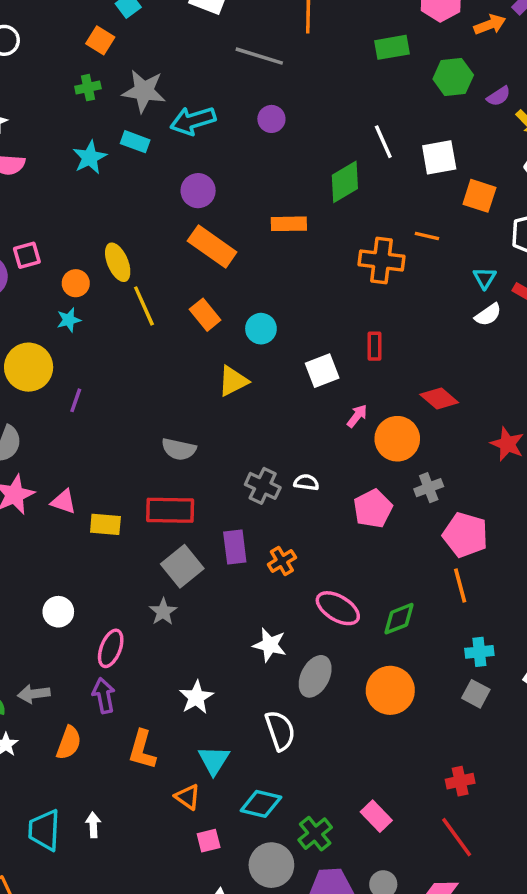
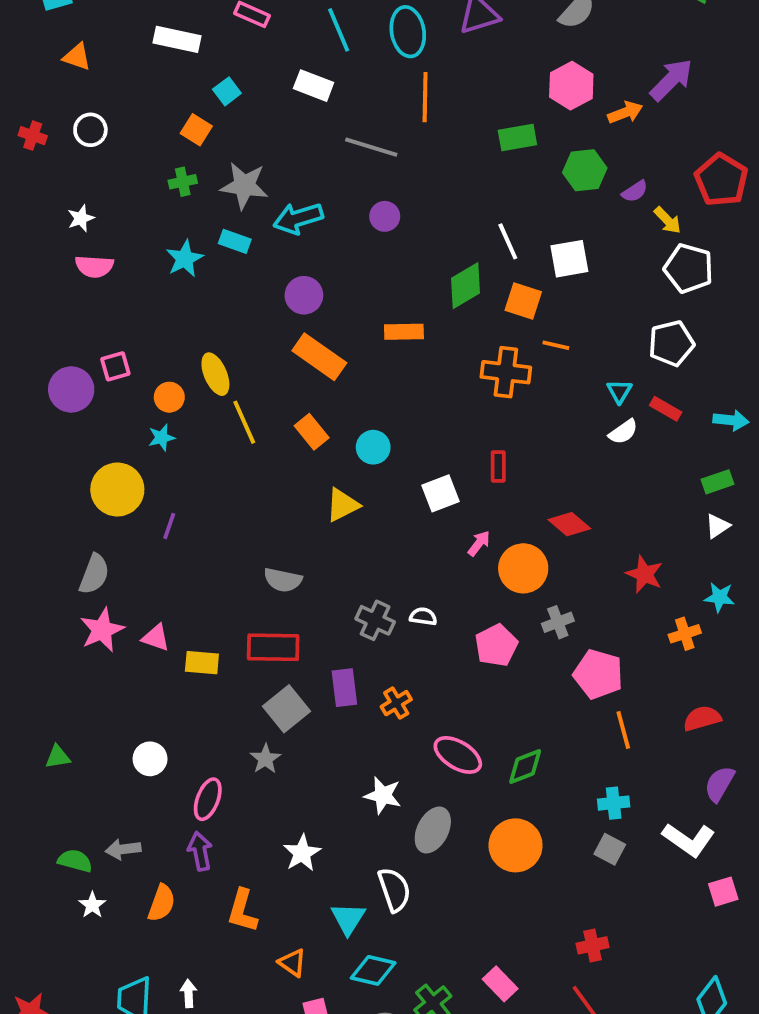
orange square: (479, 196) -> (523, 301), moved
orange line: (460, 585) -> (623, 730), moved
cyan triangle: (214, 760) -> (348, 918), moved

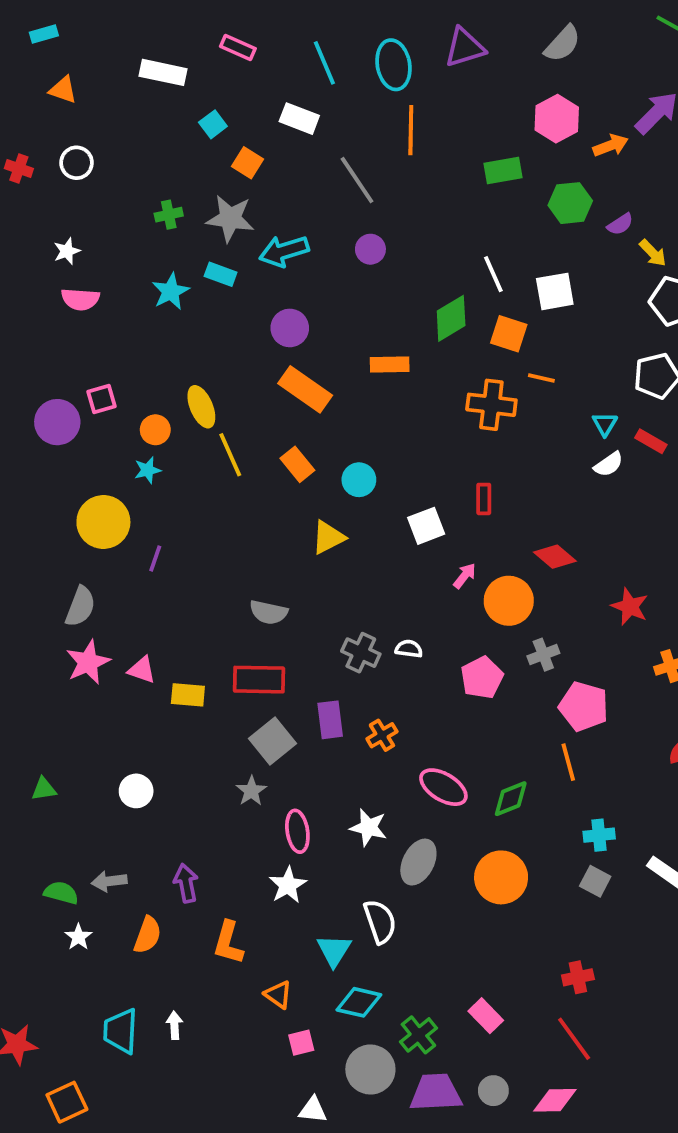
orange square: (196, 130) -> (247, 163), moved
gray line: (371, 147) -> (357, 180), turned 39
orange line: (623, 730) -> (568, 762), moved
pink ellipse: (208, 799) -> (297, 831), moved, turned -30

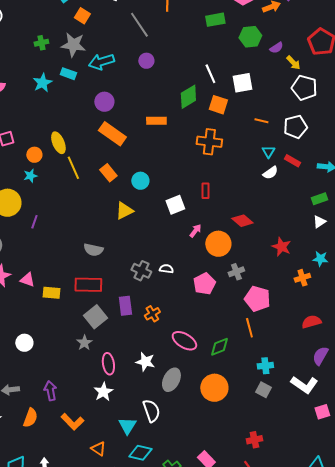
orange line: (541, 378) -> (261, 121), moved
orange L-shape: (228, 943) -> (72, 422), turned -60

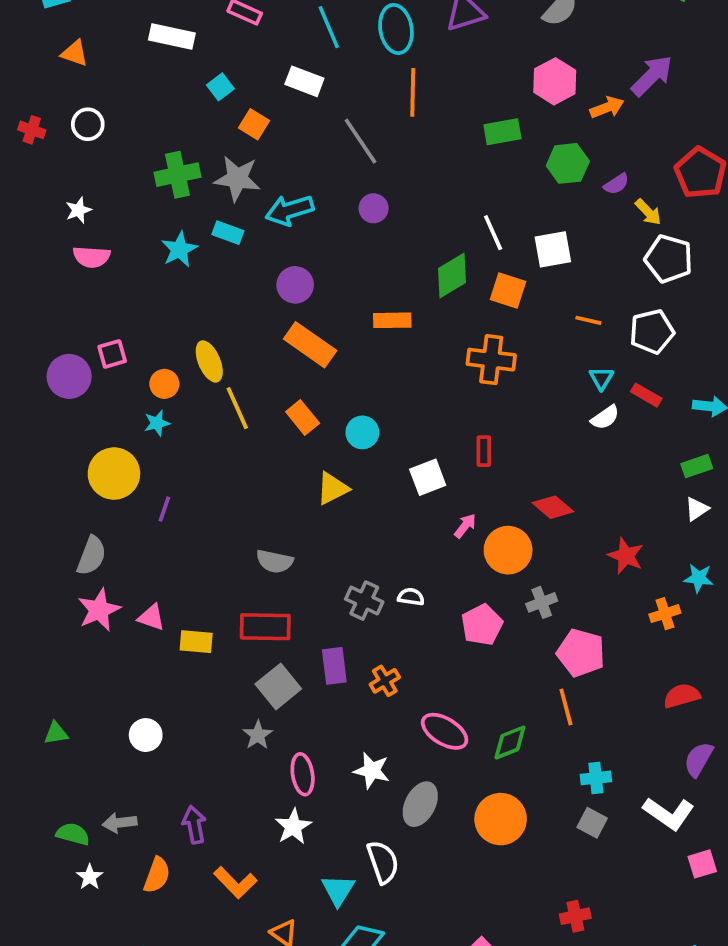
green cross: (41, 43) -> (177, 175), size x1.6

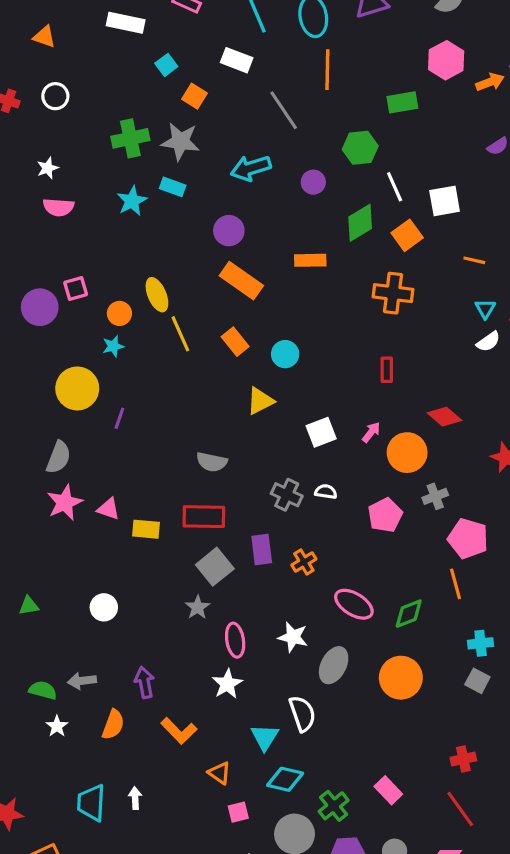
green hexagon: (568, 163) -> (360, 148), moved
purple circle: (374, 208) -> (313, 182), moved
cyan arrow: (290, 210) -> (251, 168), moved
orange square: (508, 290) -> (407, 235), turned 36
white square: (428, 477) -> (321, 432), moved

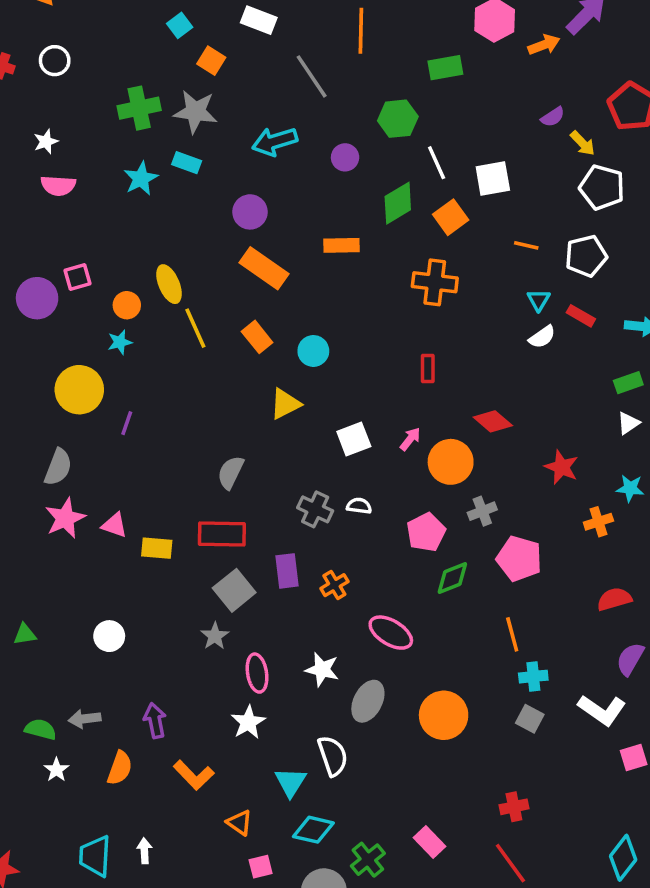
gray semicircle: (212, 462) -> (231, 472), turned 104
orange line: (456, 584) -> (512, 634), moved
green diamond: (409, 614) -> (452, 578), moved

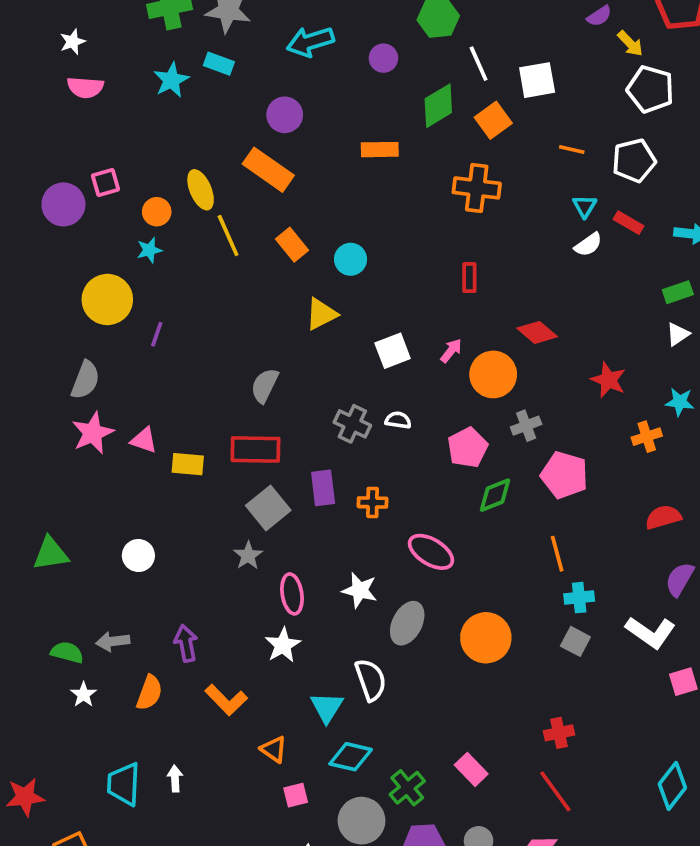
orange rectangle: (264, 268) -> (268, 170), moved
orange cross: (334, 585) -> (372, 502), turned 32
green triangle: (25, 634) -> (51, 554), size x1.5

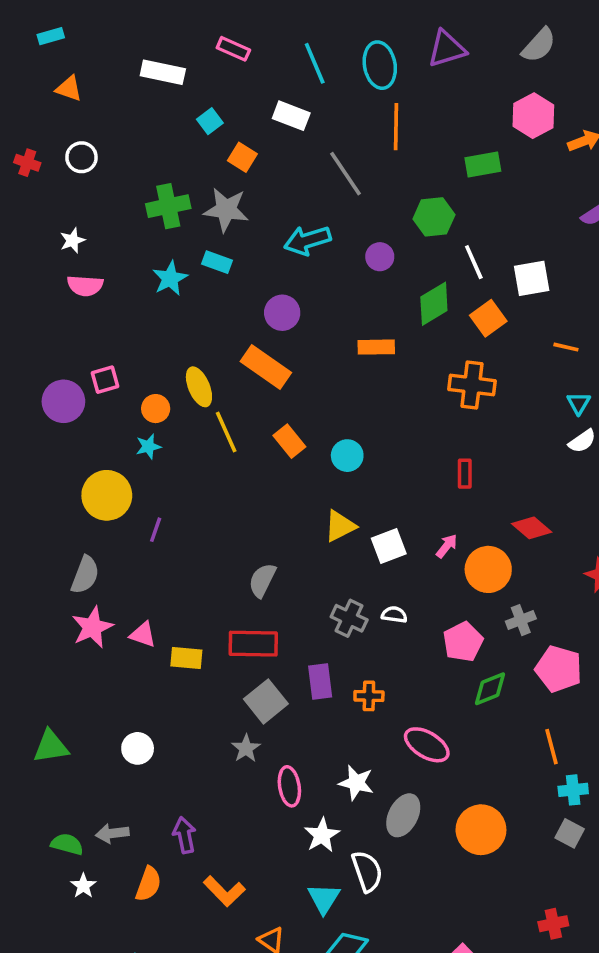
yellow triangle: (321, 314) -> (340, 526), moved
white star: (283, 645) -> (322, 835), moved

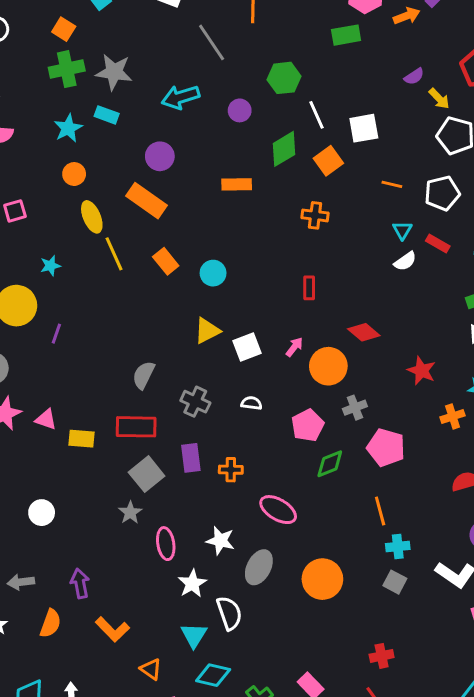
orange square: (242, 157) -> (64, 29), moved
green rectangle: (483, 165) -> (346, 35), moved
orange cross: (472, 385) -> (315, 215), size x0.7
orange circle: (156, 409) -> (74, 174), moved
gray cross: (349, 618) -> (195, 402), moved

